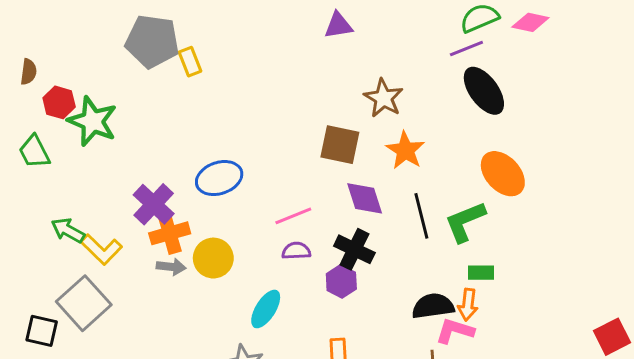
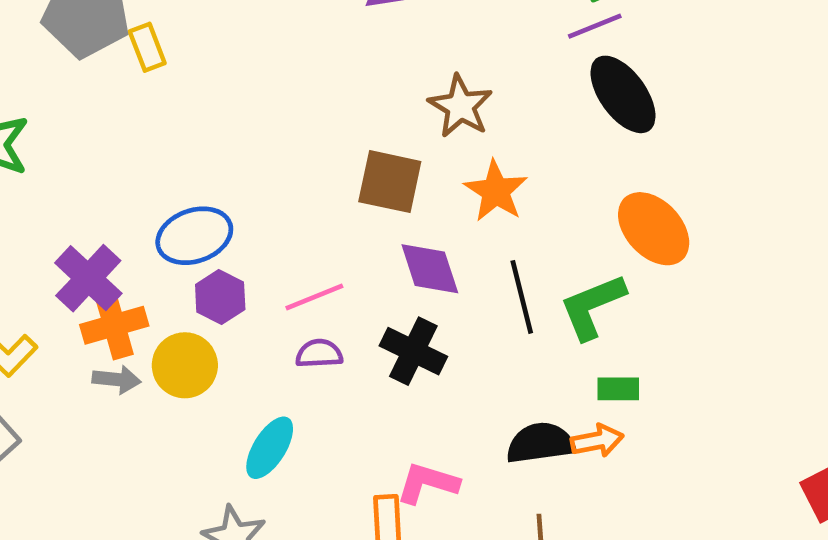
purple hexagon: (341, 281) -> (220, 297), moved
orange arrow: (468, 305) -> (597, 441), turned -108
pink L-shape: (455, 331) -> (427, 483), moved

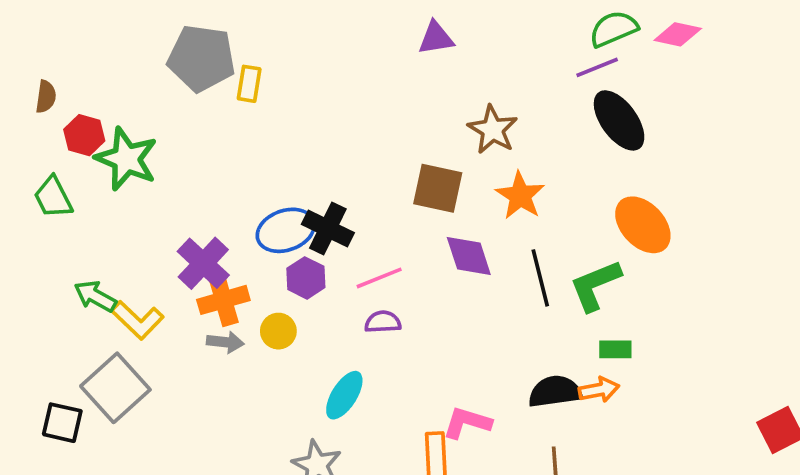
yellow rectangle: (147, 47) -> (249, 84), turned 30
black cross: (413, 351) -> (328, 229), moved
yellow circle: (185, 365) -> (278, 331), size x0.7

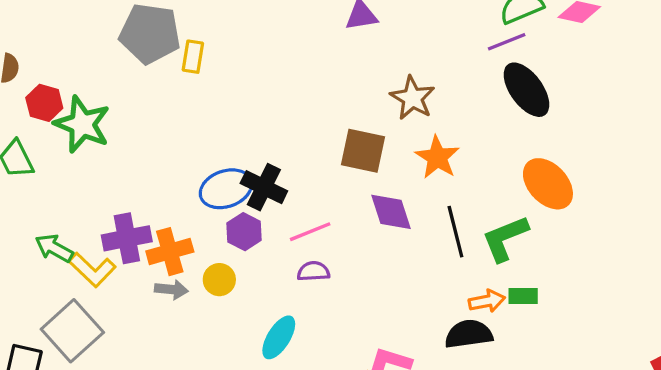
purple cross: (203, 263) -> (127, 238), moved, turned 36
orange arrow: (599, 390) -> (487, 301), moved

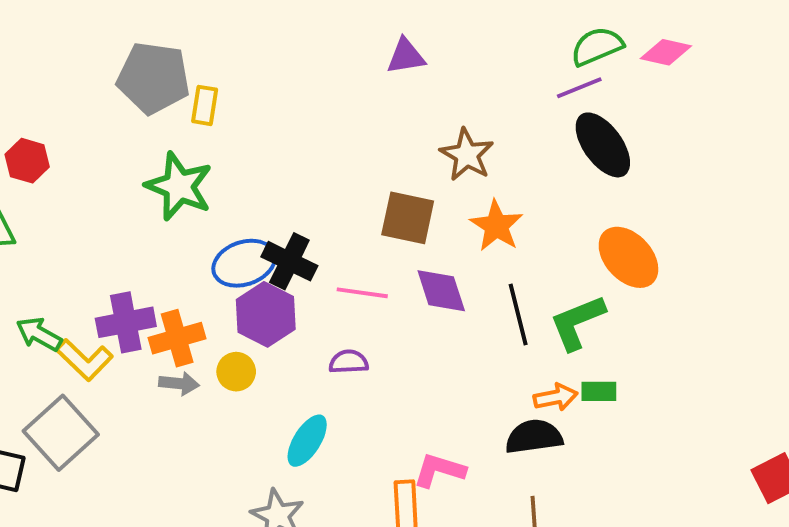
green star: (82, 124) -> (179, 186), moved
purple hexagon: (244, 232) -> (266, 314), size x1.4
pink line: (310, 232) -> (362, 293), moved, turned 30

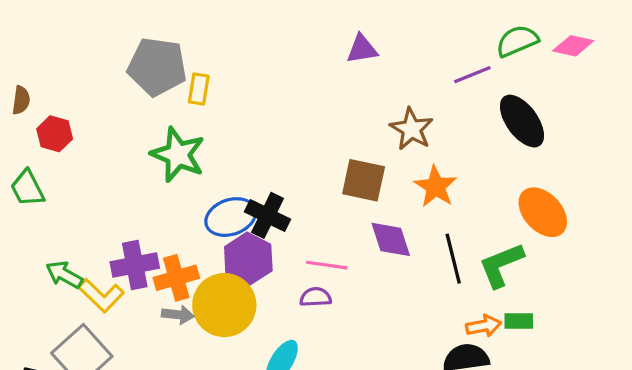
purple line: (579, 88) -> (472, 75), moved
pink line: (362, 293) -> (327, 265), moved
yellow circle: (236, 372) -> (224, 305), size x2.0

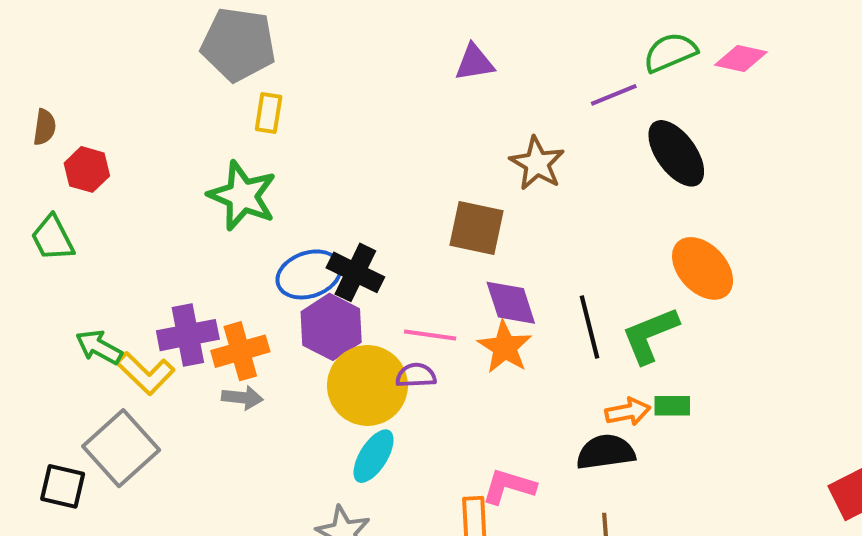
gray pentagon: (157, 67) -> (238, 44), moved
orange star: (436, 187) -> (505, 347), moved
yellow circle: (224, 305) -> (367, 385), moved

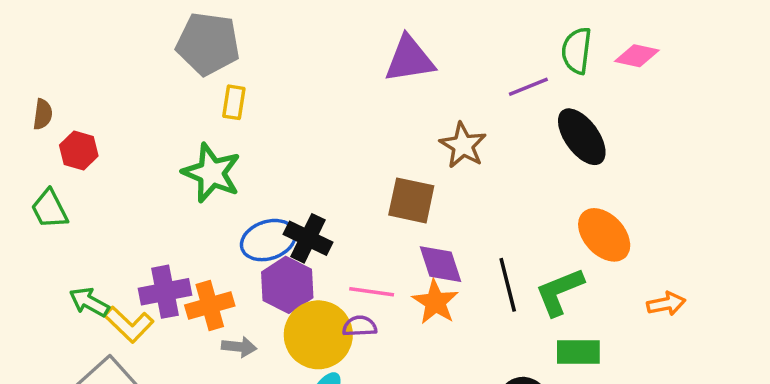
green semicircle: (670, 52) -> (577, 51), turned -60
purple triangle: (474, 63) -> (410, 59), size x1.5
gray arrow: (242, 398) -> (239, 347), moved
green rectangle: (672, 406) -> (578, 352), size x1.4
orange arrow: (628, 412) -> (666, 304), moved

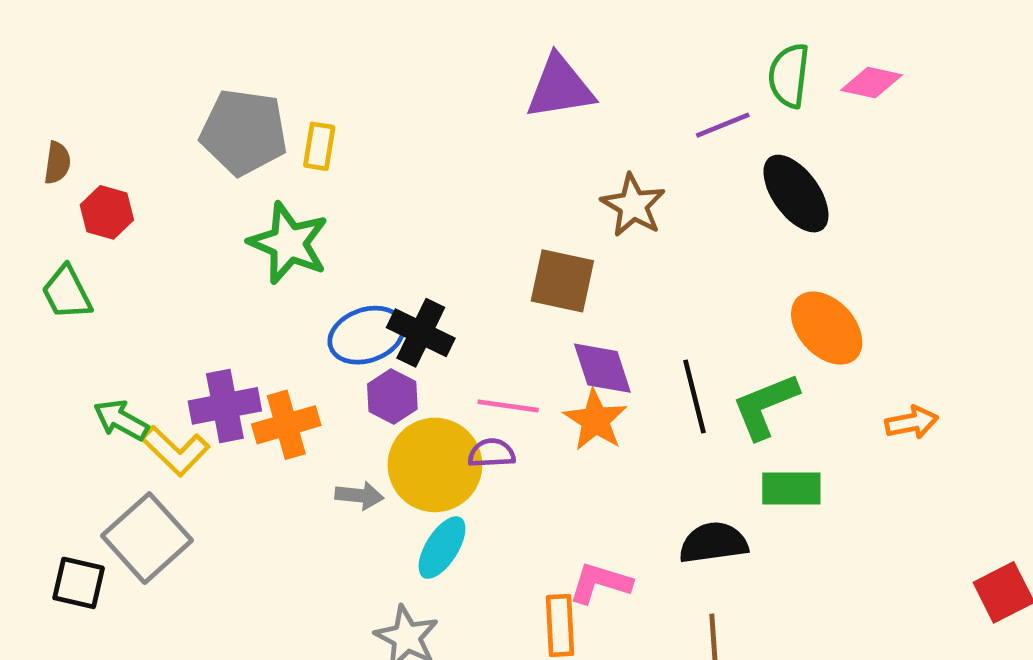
gray pentagon: (208, 44) -> (244, 132), moved
purple hexagon: (287, 285) -> (392, 396), size x0.7
gray arrow: (239, 347) -> (359, 496), moved

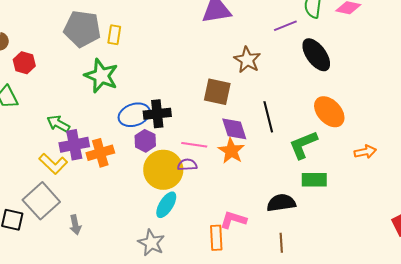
black cross: (421, 333) -> (157, 114), turned -32
black line: (695, 396) -> (268, 117), moved
green arrow: (121, 420) -> (58, 124), moved
gray arrow: (359, 496) -> (75, 225), moved, turned 72

